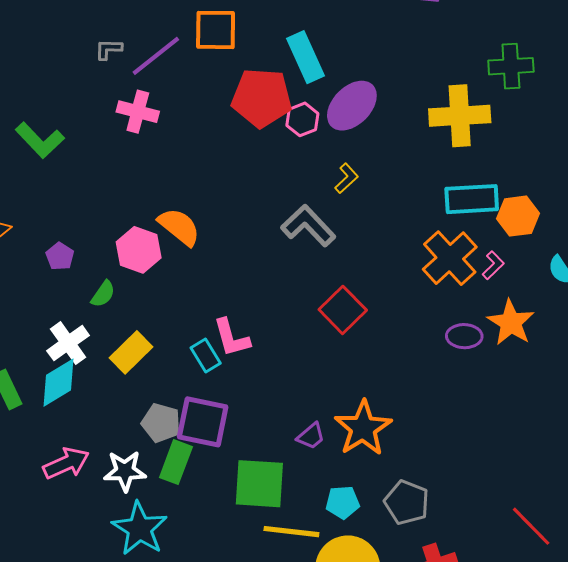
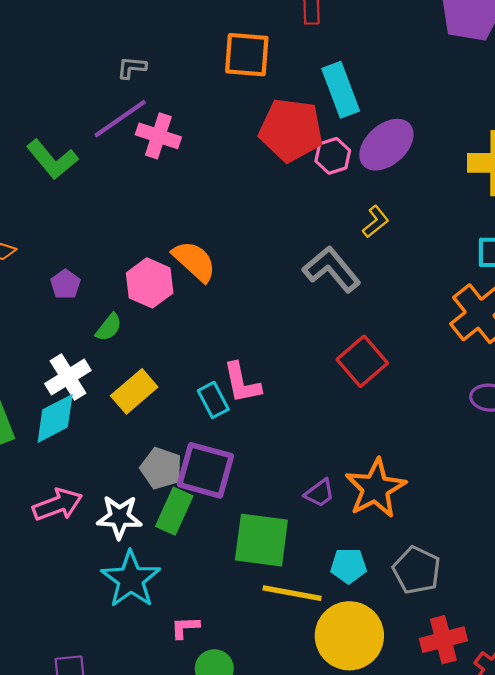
purple line: (156, 56) -> (120, 119), moved

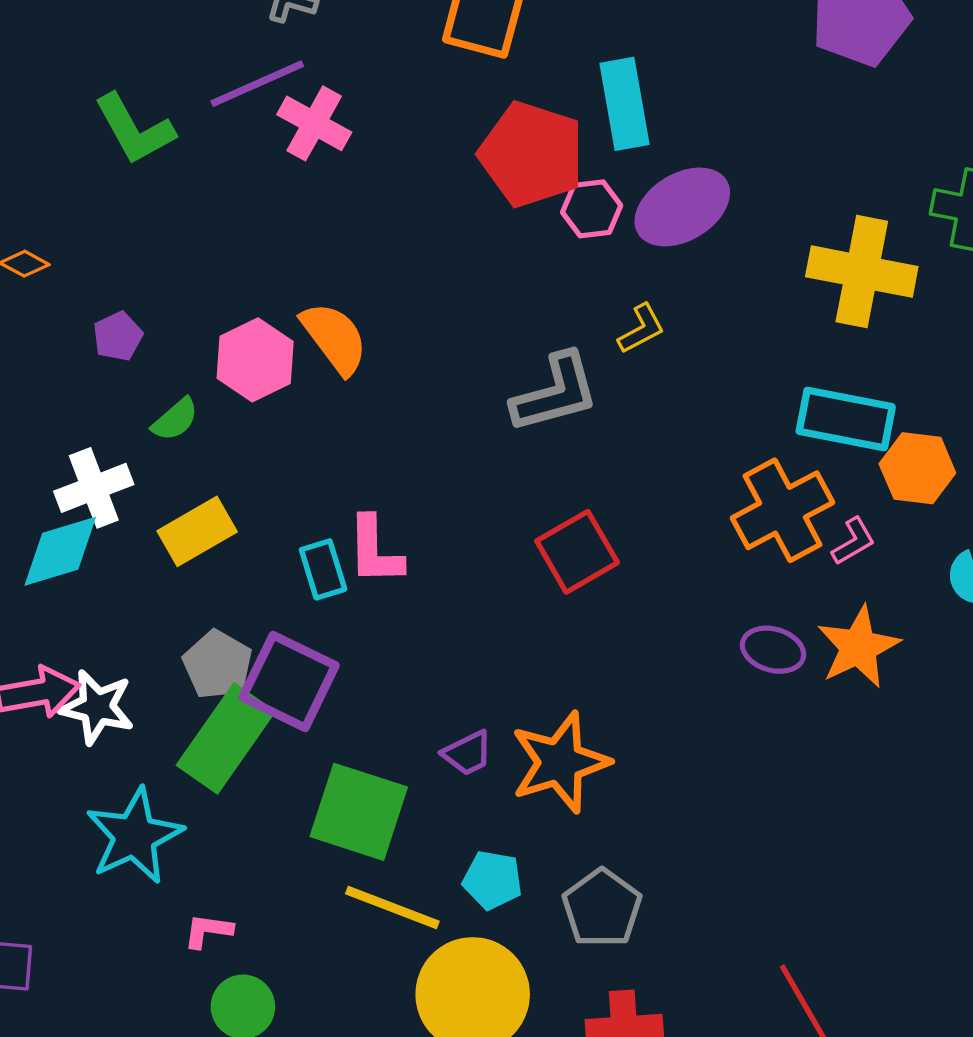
gray L-shape: (332, 269) -> (555, 393), turned 104
green rectangle: (174, 511) -> (226, 738), size x1.4
white star: (119, 517) -> (97, 707), moved

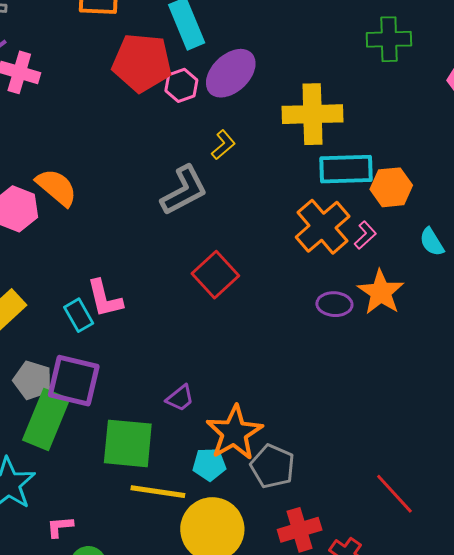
yellow cross: (862, 272) -> (312, 114), moved
orange star: (560, 762) -> (234, 433), moved

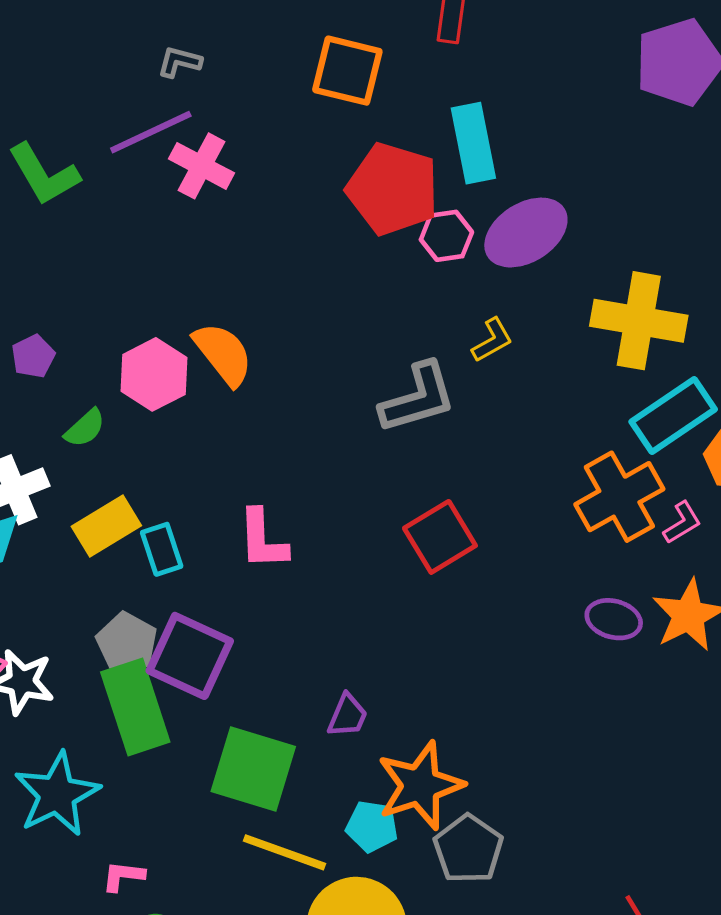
cyan rectangle: (346, 169) -> (673, 416), turned -44
cyan rectangle: (79, 315) -> (162, 549), moved
purple trapezoid: (180, 398) -> (348, 716), turned -40
green rectangle: (46, 419) -> (135, 707), turned -52

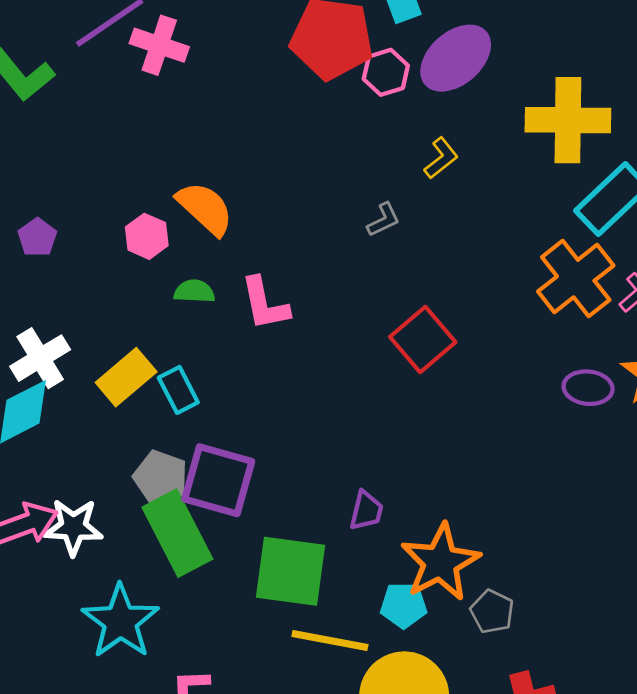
pink hexagon: (154, 374) -> (147, 236), size x0.7
gray L-shape: (418, 398) -> (384, 220), size x0.5
green semicircle: (85, 428) -> (194, 291), moved, turned -126
pink L-shape: (263, 539) -> (265, 304), moved
gray pentagon: (468, 849) -> (492, 612), size x0.7

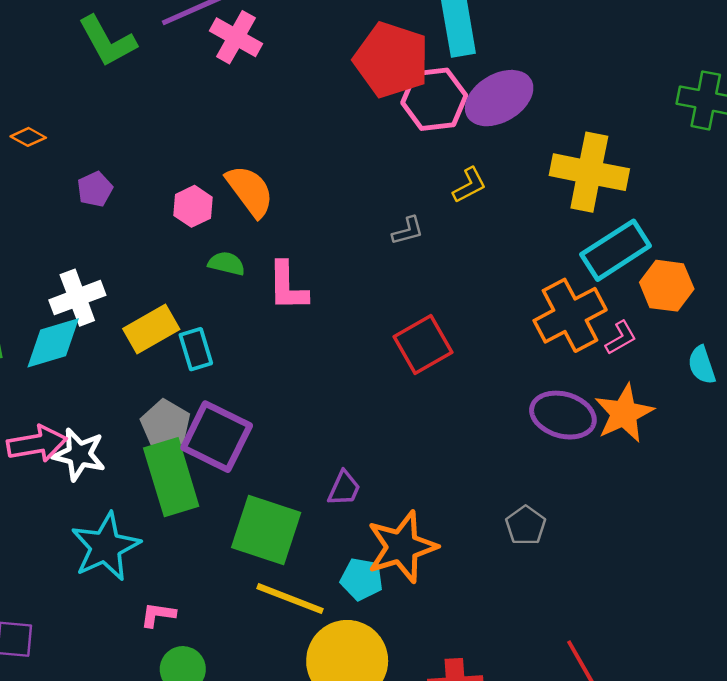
pink hexagon: (386, 72) -> (434, 99), size x1.5
purple ellipse: (588, 388) -> (563, 415), size x1.4
gray pentagon: (492, 612) -> (526, 525), moved

